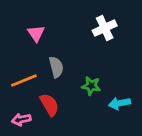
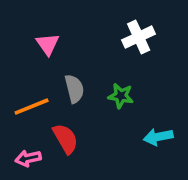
green star: (91, 86) -> (121, 96), moved

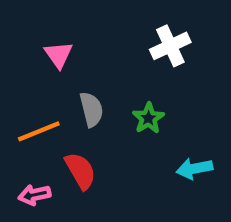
green star: (121, 96) -> (148, 118), turned 30

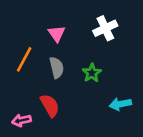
pink triangle: (59, 55) -> (57, 34), moved
orange line: (39, 131) -> (24, 59), moved, turned -40

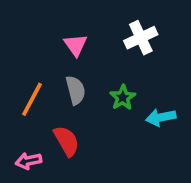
orange line: (24, 59) -> (32, 99), moved
cyan arrow: (120, 104) -> (161, 117), moved

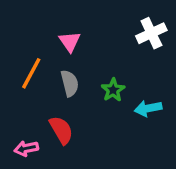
white cross: (141, 38) -> (151, 33), moved
orange line: (32, 99) -> (31, 73), moved

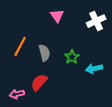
pink triangle: (70, 42) -> (57, 16), moved
red semicircle: (61, 130) -> (39, 82), turned -108

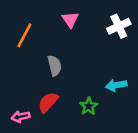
orange line: (20, 46) -> (24, 35), moved
green star: (72, 57) -> (89, 106), moved

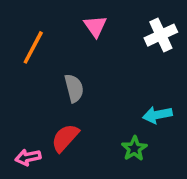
green star: (89, 106) -> (134, 149), moved

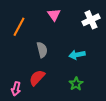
cyan arrow: (157, 115) -> (77, 55), moved
pink arrow: (28, 157) -> (16, 89), turned -64

